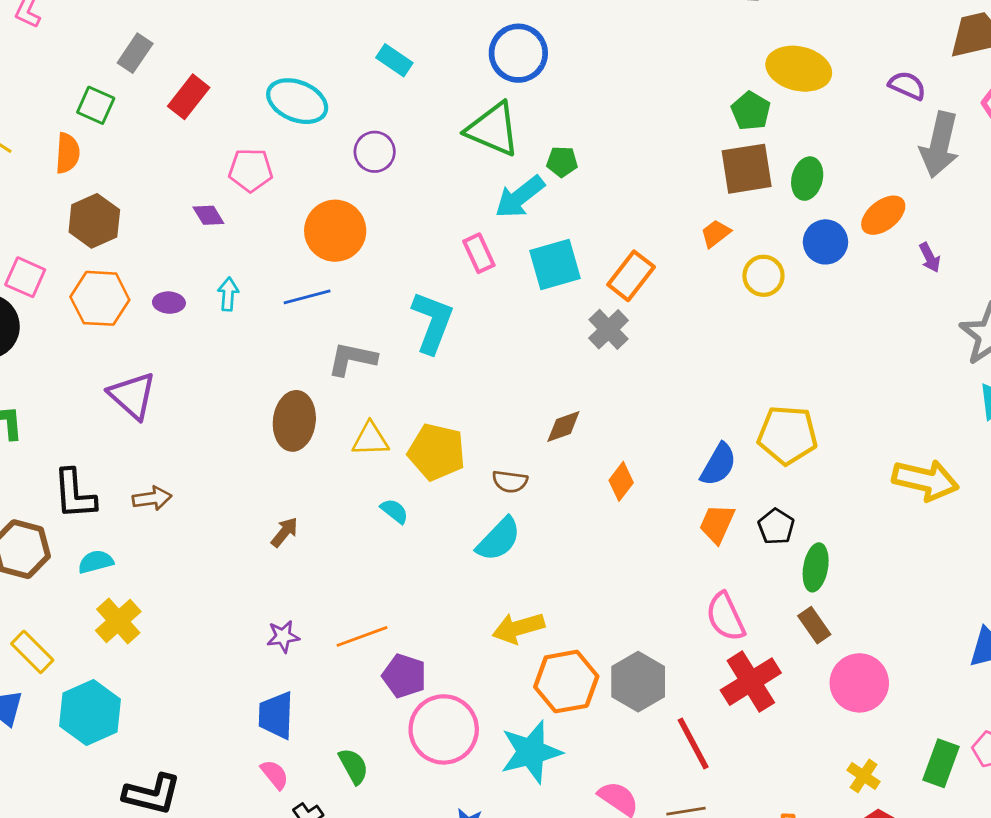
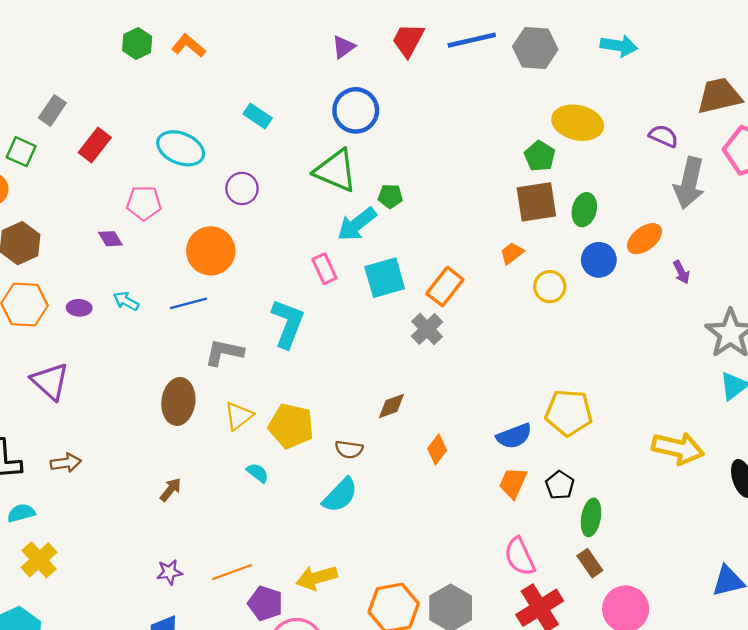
cyan arrow: (228, 294) -> (126, 301), turned -65
yellow triangle: (370, 439) -> (239, 416), turned -36
blue semicircle: (718, 465) -> (514, 436), turned 39
yellow arrow: (518, 628) -> (317, 578), moved

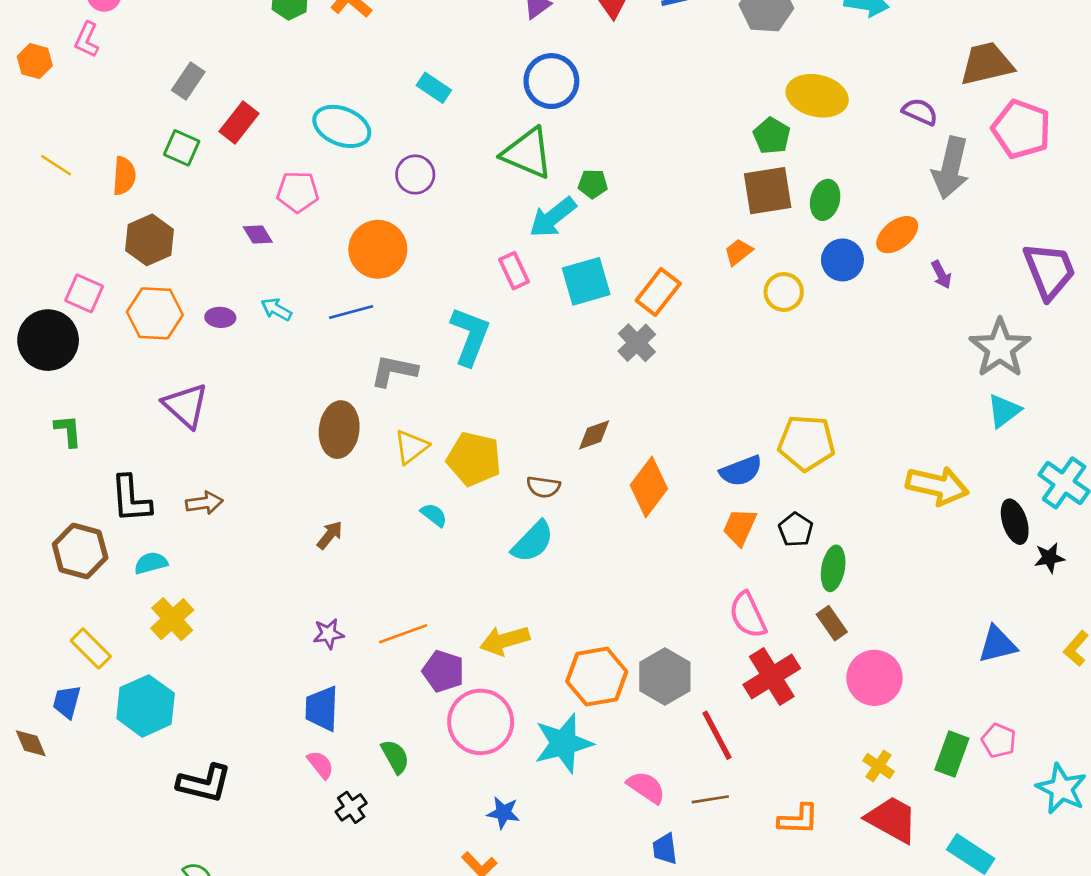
green square: (21, 152) -> (182, 148), moved
orange diamond: (437, 449) -> (649, 487), size x1.6

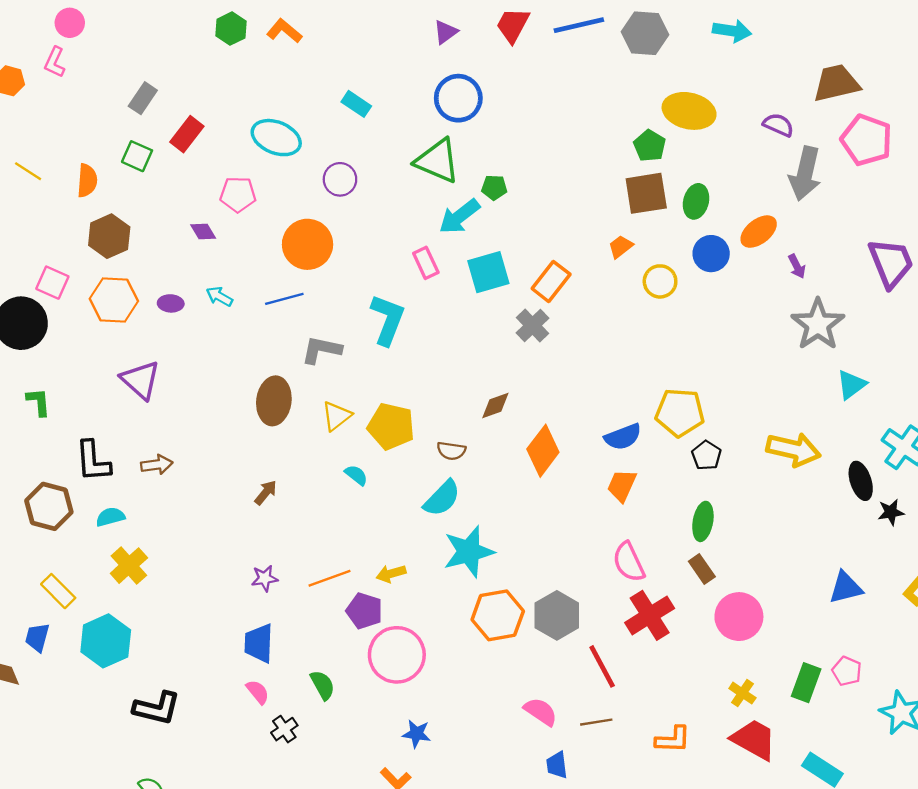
gray star: (1000, 348) -> (818, 324), moved
black pentagon: (796, 530) -> (706, 455), moved
yellow arrow: (505, 640) -> (391, 574), moved, size x0.7
cyan star: (563, 743) -> (469, 552), moved

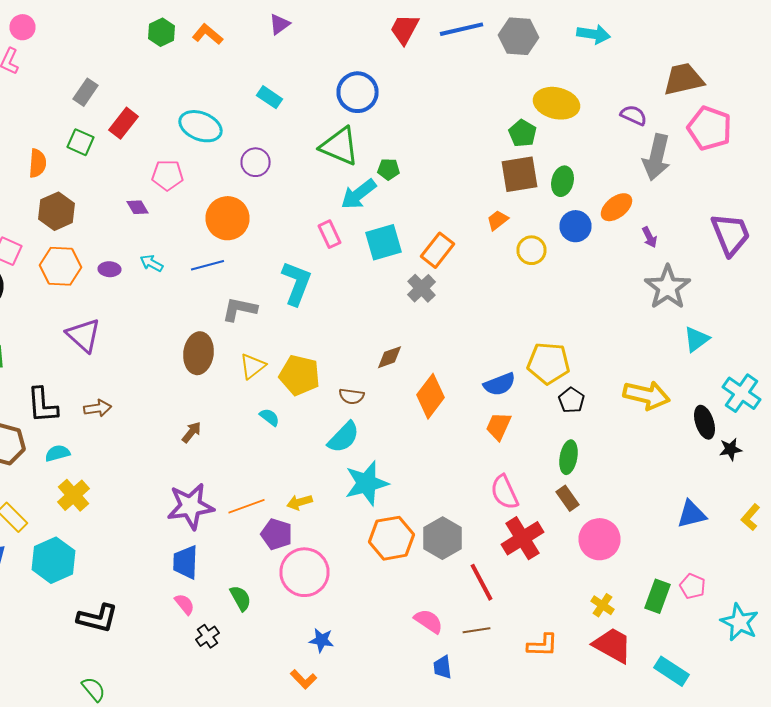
purple triangle: (446, 32) -> (280, 24), moved
purple star: (265, 578) -> (190, 506), size x2.0

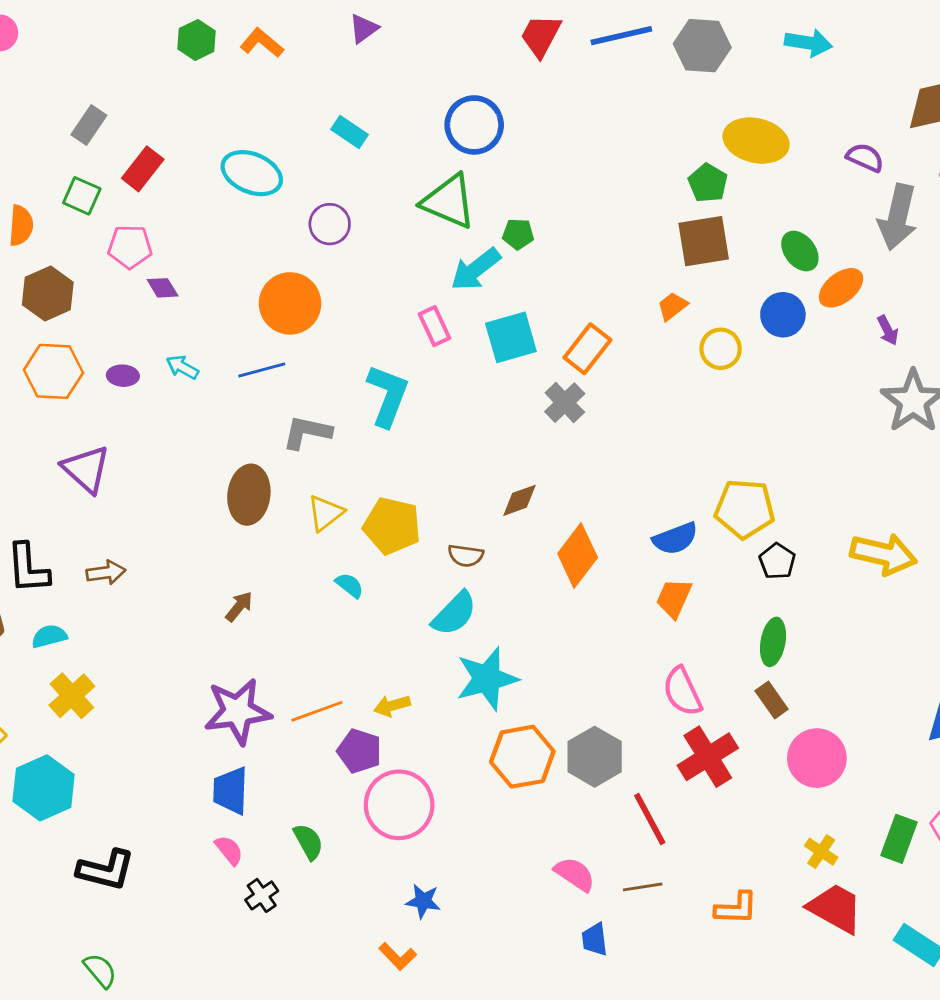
pink pentagon: (168, 175) -> (130, 247), moved
green ellipse: (562, 181) -> (800, 251), moved, turned -52

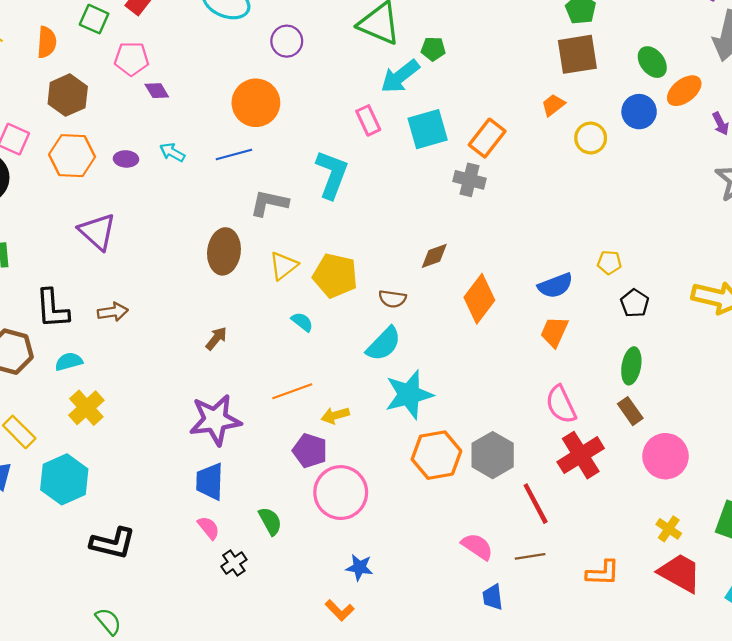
gray cross: (565, 403) -> (470, 180), turned -32
yellow pentagon: (745, 509) -> (609, 262), size x0.5
orange line: (317, 711) -> (292, 391), moved

